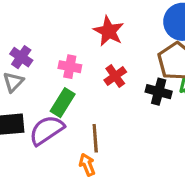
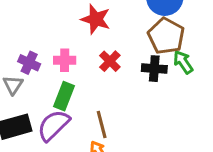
purple cross: (21, 57) -> (29, 63), moved

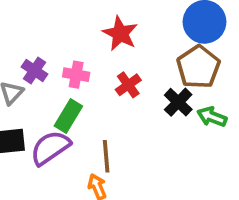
green arrow: (183, 62) -> (212, 117), moved, turned -45
black cross: (154, 69) -> (178, 102), turned 30

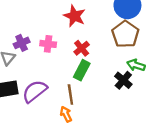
purple cross: (35, 71) -> (22, 43), turned 35
black cross: (178, 102) -> (123, 80), moved
green rectangle: (68, 116) -> (82, 70), moved

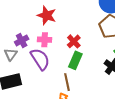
red star: (74, 16) -> (47, 15), moved
purple semicircle: (35, 91) -> (40, 59), moved, turned 100

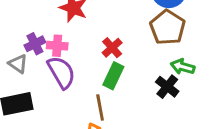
pink cross: (45, 40) -> (57, 46), moved
gray triangle: (11, 54) -> (18, 64), turned -32

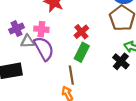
purple cross: (35, 44) -> (17, 29), moved
gray triangle: (18, 64) -> (28, 41), moved, turned -40

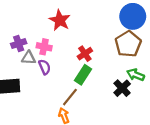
purple semicircle: (44, 49) -> (45, 67), size x0.6
brown line: (71, 75) -> (70, 97), turned 42

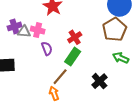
gray triangle: (29, 58) -> (24, 32), moved
purple semicircle: (45, 67) -> (47, 49), moved
black cross: (122, 88) -> (100, 81), moved

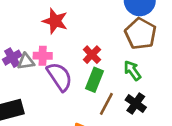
purple semicircle: (47, 49) -> (59, 77), size x1.6
green arrow: (121, 58) -> (132, 70), moved, turned 42
brown line: (60, 77) -> (106, 104), moved

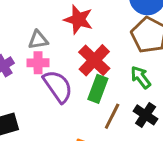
red star: (55, 21) -> (78, 19), moved
red cross: (92, 55) -> (94, 60), size x1.5
gray triangle: (26, 61) -> (38, 40), moved

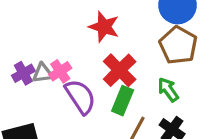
gray triangle: (38, 40) -> (43, 73), moved
pink cross: (38, 63) -> (60, 71), turned -35

